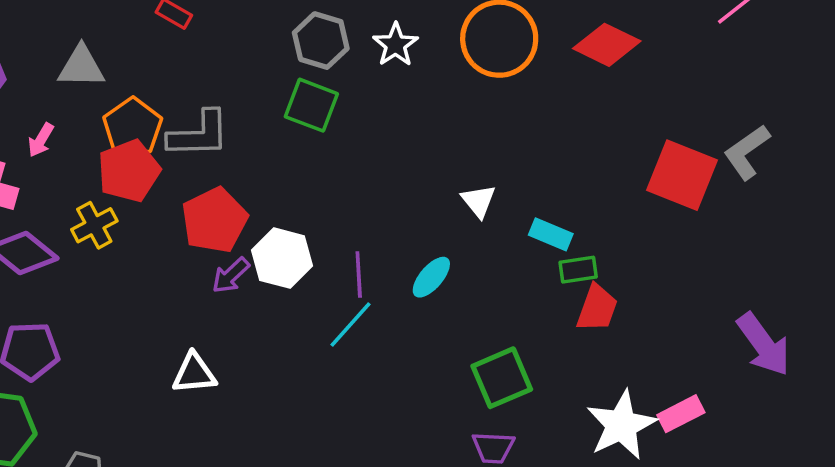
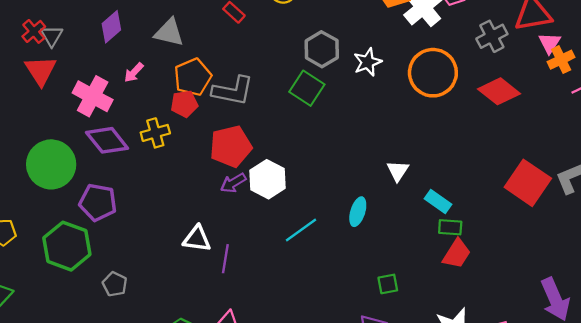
red pentagon: (129, 171) -> (184, 104), size x0.7
purple line: (359, 274) -> (225, 259), moved
cyan ellipse: (431, 277) -> (358, 212), turned -36
green square: (502, 378) -> (388, 284), size x0.6

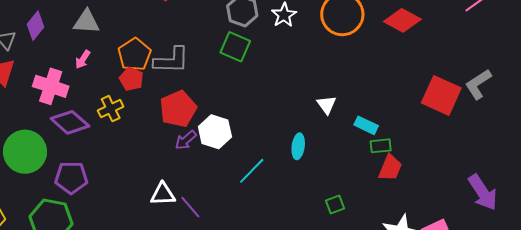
purple diamond: (111, 27) -> (36, 26), moved
gray triangle: (169, 32) -> (86, 22), moved
red pentagon: (184, 104) -> (131, 79), turned -30
purple line: (225, 259) -> (190, 207), turned -40

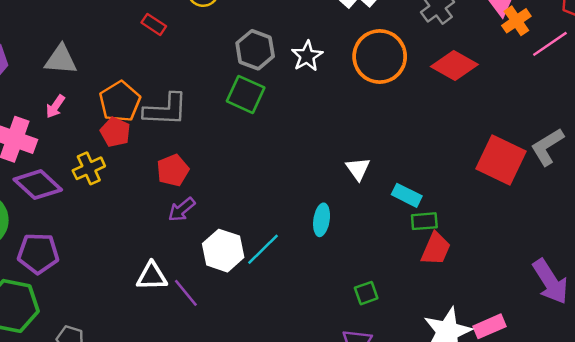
red pentagon: (178, 109) -> (173, 170), size x0.7
white hexagon: (215, 132) -> (223, 251), moved

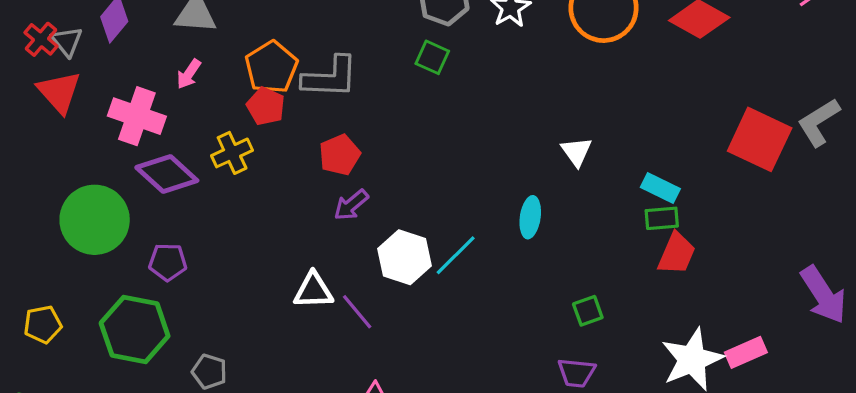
green square: (246, 94) -> (432, 57), size x0.7
cyan rectangle: (407, 195) -> (660, 188), moved
purple pentagon: (38, 253) -> (168, 262), size x0.7

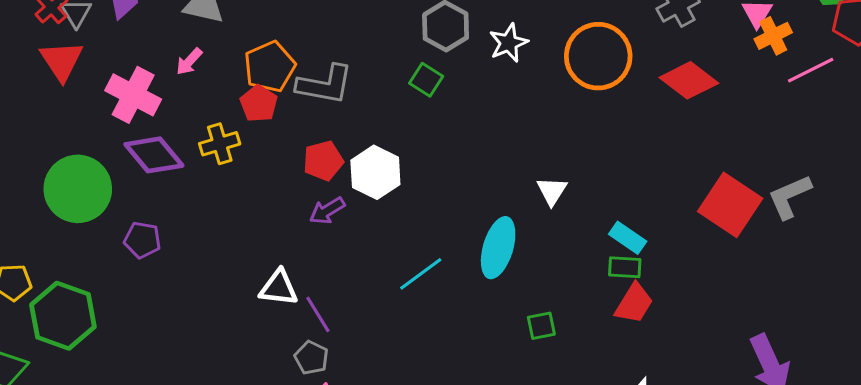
cyan ellipse: (530, 217) -> (498, 248), size x1.5
white hexagon: (404, 257) -> (375, 172), moved
green square: (588, 311) -> (541, 326), moved
green hexagon: (135, 330) -> (63, 316), moved
gray pentagon: (209, 372) -> (311, 358), moved

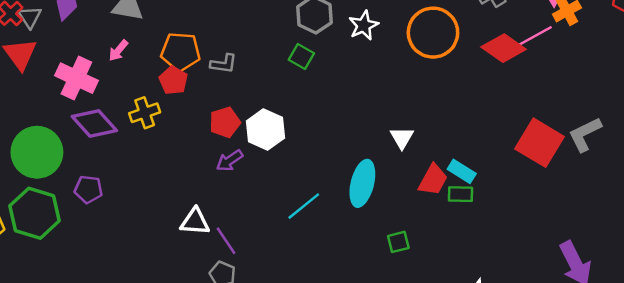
orange pentagon: (270, 67) -> (181, 52), turned 30
pink line: (811, 70) -> (535, 36), moved
gray L-shape: (325, 85) -> (224, 64), size x0.6
red trapezoid: (634, 303) -> (433, 180), moved
green hexagon: (63, 316) -> (35, 213), moved

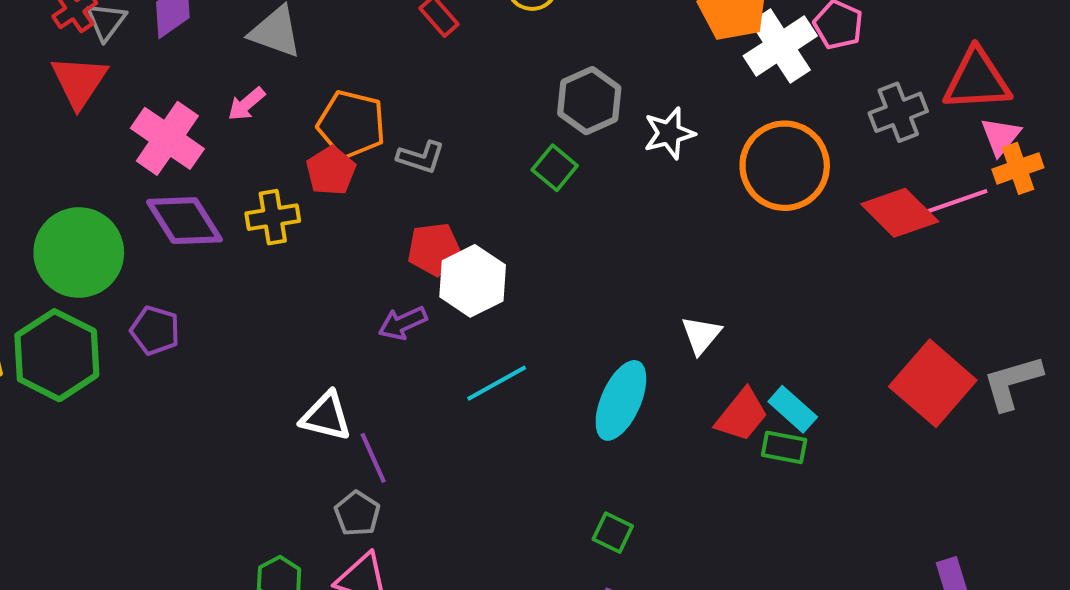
red pentagon: (225, 122) -> (434, 249), moved
cyan line: (304, 206) -> (497, 383), moved
green square: (398, 242) -> (613, 533), moved, turned 30

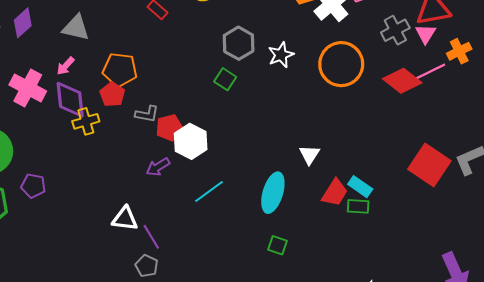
pink triangle: (1001, 136) -> (426, 34), moved
gray L-shape: (421, 157) -> (147, 114), moved
purple diamond: (184, 221) -> (70, 100), moved, turned 33
green square: (613, 533) -> (278, 245), moved

